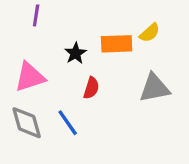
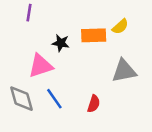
black star: (76, 53) -> (61, 43), turned -30
pink triangle: (30, 77) -> (40, 66), moved
red semicircle: (91, 88) -> (94, 104), moved

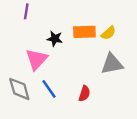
yellow semicircle: (120, 26) -> (108, 33), moved
pink triangle: (40, 66) -> (36, 59), turned -30

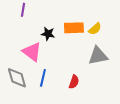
pink triangle: (36, 59) -> (32, 52), turned -35
blue line: (49, 89) -> (43, 78), turned 48

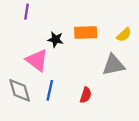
yellow semicircle: (95, 29) -> (124, 35), moved

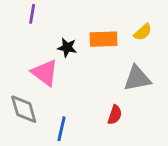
yellow semicircle: (124, 35) -> (143, 32), moved
blue line: (50, 90) -> (62, 129), moved
red semicircle: (86, 95) -> (115, 115), moved

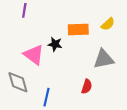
black star: (67, 48) -> (55, 44), moved

